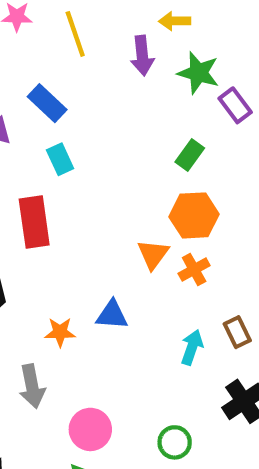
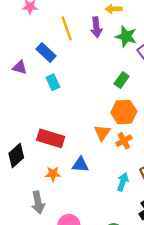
yellow line: (75, 34) -> (67, 28), moved
red rectangle: (34, 222) -> (51, 138), moved, turned -65

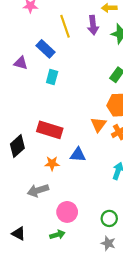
cyan rectangle: (53, 82) -> (52, 77), turned 40
gray arrow: (38, 202) -> (38, 190), turned 84

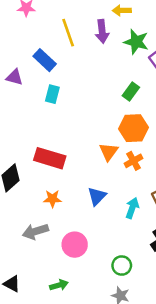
blue triangle: (78, 155) -> (97, 196), moved, turned -49
pink circle: (67, 212) -> (75, 245), moved

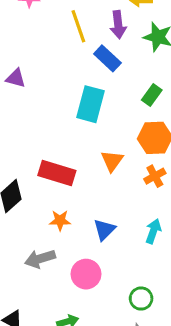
blue rectangle: (45, 60) -> (107, 58), moved
cyan rectangle: (52, 94) -> (91, 104), moved, size x1.6
orange triangle: (109, 152) -> (112, 161), moved
blue triangle: (97, 196) -> (104, 230), moved

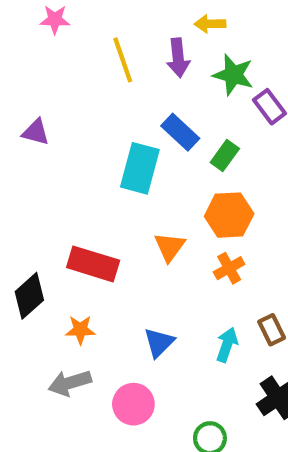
blue rectangle: (107, 58) -> (180, 132), moved
orange star: (60, 220) -> (80, 330), moved

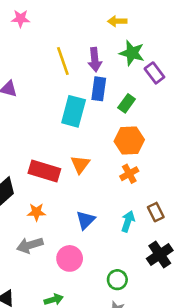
purple arrow: (178, 58) -> (95, 60), moved
yellow line: (123, 60) -> (63, 61), moved
blue rectangle: (180, 132) -> (99, 89), turned 55
orange triangle: (170, 247) -> (80, 164), moved

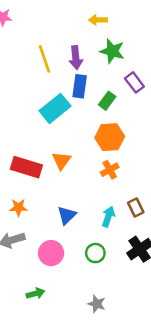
purple rectangle: (154, 73) -> (134, 82), moved
cyan rectangle: (74, 111) -> (55, 108), turned 36
green circle: (117, 280) -> (95, 253), moved

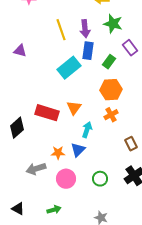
orange star: (18, 207) -> (58, 153), moved
cyan arrow: (108, 217) -> (87, 130), moved

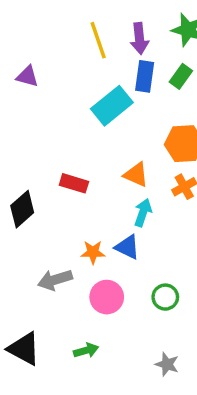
green rectangle: (109, 62) -> (181, 76), moved
orange triangle: (74, 108) -> (136, 175), moved, turned -42
red rectangle: (47, 113) -> (74, 183), size x0.7
blue triangle: (78, 150) -> (127, 247), turned -49
black triangle: (18, 209) -> (24, 349), size x1.5

